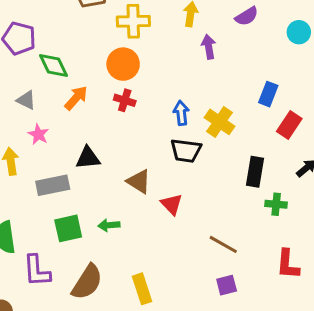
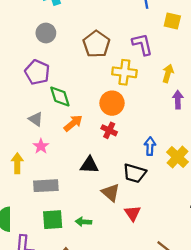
black trapezoid: (186, 151) -> (134, 173), moved
black triangle: (88, 158) -> (89, 165), moved

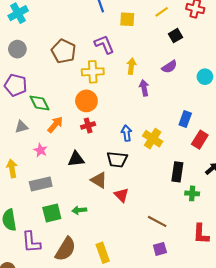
gray triangle: (36, 119) -> (22, 127), turned -40
red cross: (109, 130) -> (88, 125), turned -32
pink star: (41, 146) -> (40, 150), moved

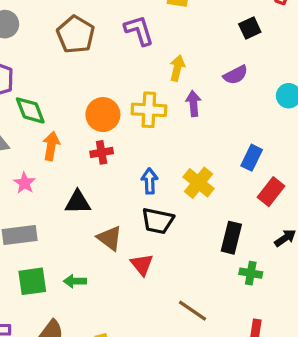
yellow cross: (93, 72) -> (149, 110), moved
orange arrow: (55, 125) -> (51, 146), turned -36
blue arrow: (127, 133) -> (150, 181), moved
black trapezoid: (117, 159) -> (158, 221), moved

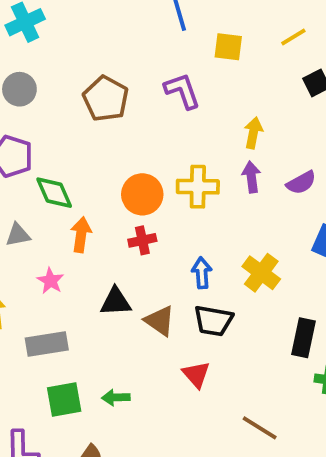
yellow arrow: (177, 68) -> (253, 133), moved
purple semicircle: (236, 75) -> (301, 183), moved
brown triangle: (110, 238) -> (160, 321), moved

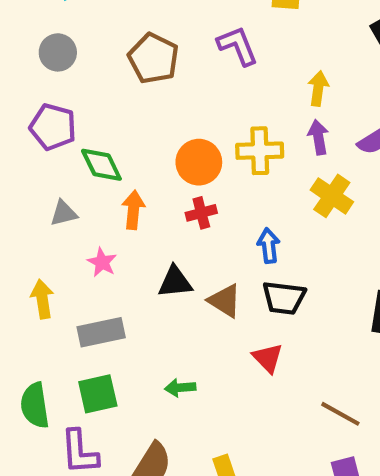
yellow cross: (261, 273) -> (332, 196), moved
green square: (64, 400) -> (98, 394), moved

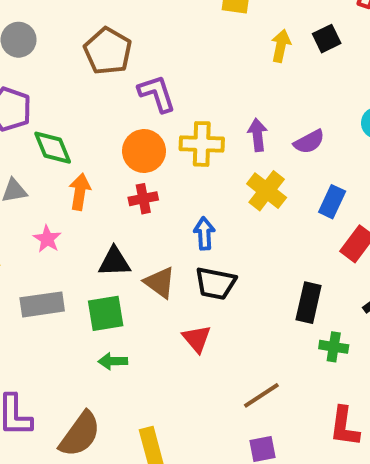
purple L-shape: (238, 46) -> (157, 94), moved
yellow arrow: (318, 88) -> (281, 46), moved
green square: (98, 394) -> (106, 313), moved
brown line: (340, 414) -> (261, 395), turned -66

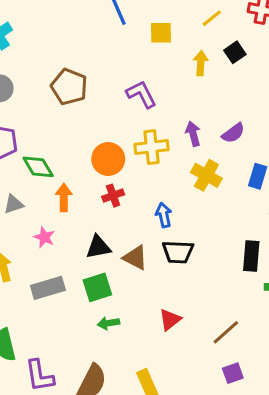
purple L-shape: (157, 94) -> (141, 94), moved
red triangle: (197, 339) -> (170, 320), moved, turned 40

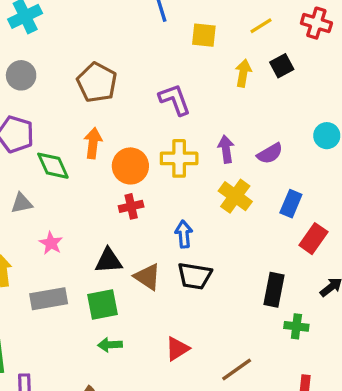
orange arrow: (64, 197) -> (93, 143), moved

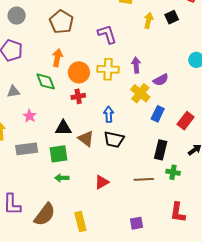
purple semicircle: (270, 153) -> (161, 80), moved
green diamond: (53, 166) -> (46, 81), moved
blue rectangle: (291, 204) -> (158, 114), moved
brown line: (237, 369) -> (144, 179), moved, turned 30

